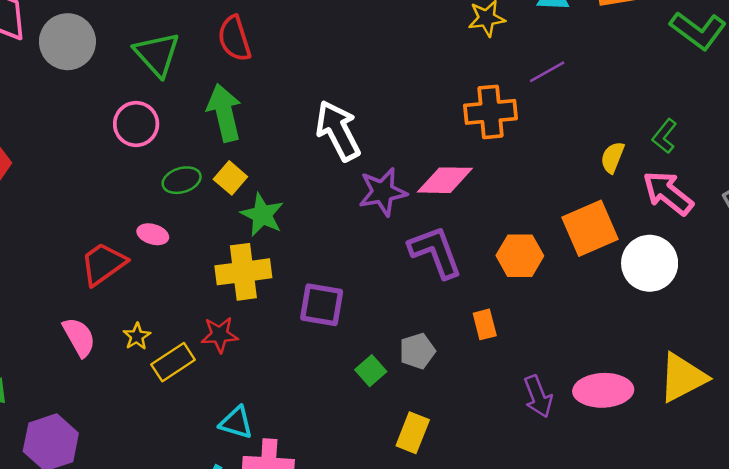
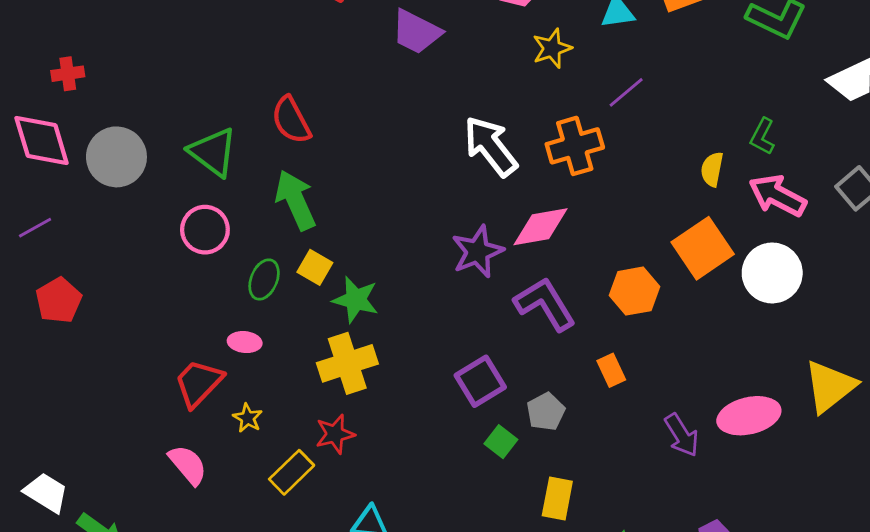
white arrow: (338, 131) -> (491, 146), moved
green ellipse: (182, 180) -> (264, 279), turned -39
purple square: (322, 305) -> (480, 381), moved, turned -30
yellow star: (137, 336) -> (248, 418), moved

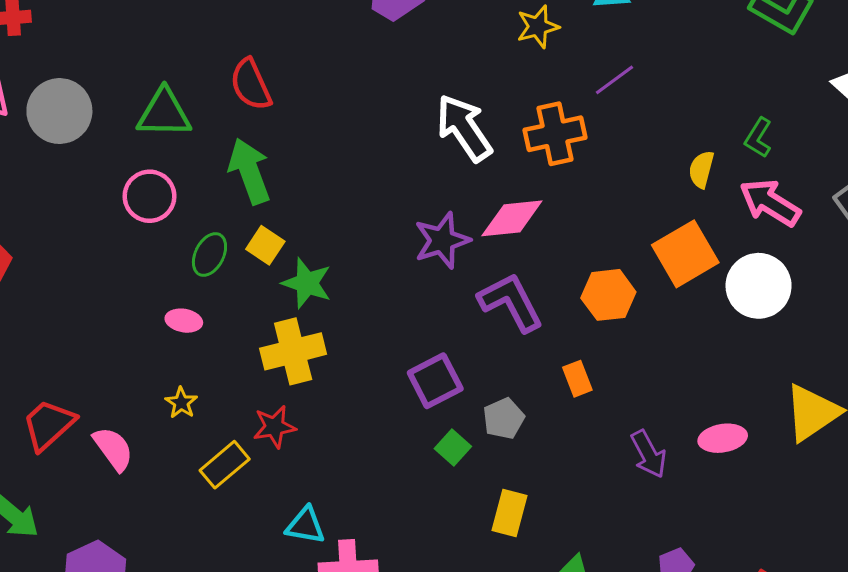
green triangle: (213, 152) -> (164, 113), turned -40
red trapezoid: (199, 383) -> (49, 425), moved
pink ellipse: (749, 416) -> (723, 438), size x0.7

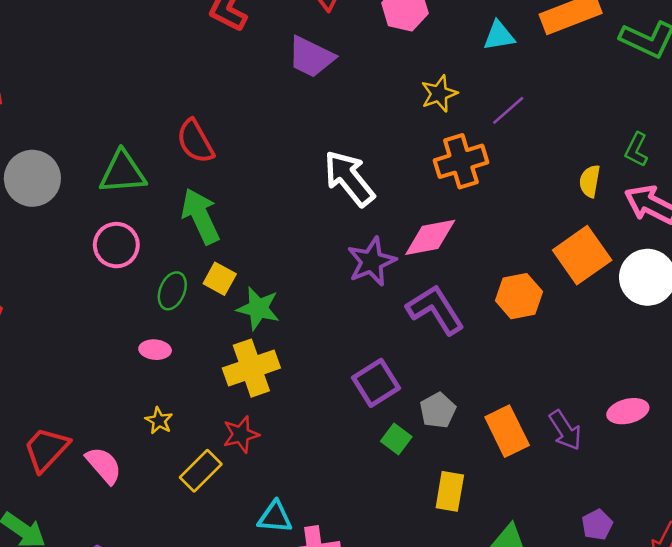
yellow star: (538, 27) -> (439, 94), moved
white arrow: (464, 128) -> (349, 178), moved
orange rectangle: (577, 379) -> (507, 431), moved, size x1.6

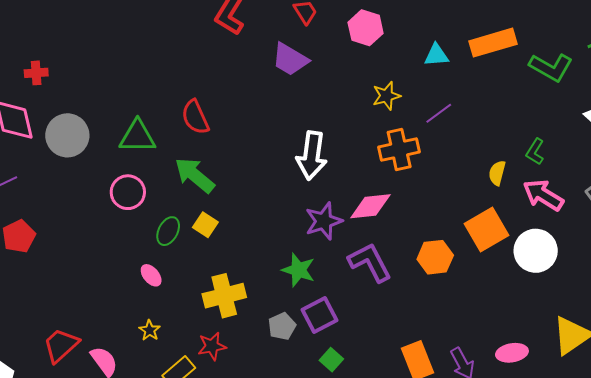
white arrow: (349, 178) -> (312, 155), turned -138
green arrow: (201, 216) -> (195, 175), turned -30
green star: (258, 308) -> (298, 270), moved
pink ellipse: (155, 350) -> (151, 275), turned 40
gray pentagon: (438, 410) -> (282, 326), moved

